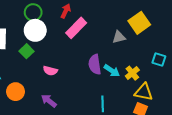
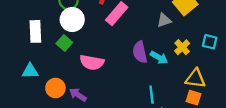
pink semicircle: (50, 71) -> (92, 62), size x1.5
yellow cross: (132, 73) -> (182, 47), moved
purple arrow: (49, 101) -> (78, 95), moved

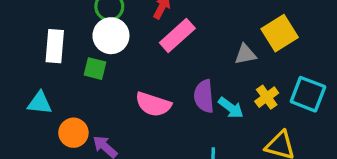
cyan square: (210, 42) -> (308, 94), size x1.5
green square: (64, 43) -> (95, 69), turned -35
pink semicircle: (92, 62) -> (153, 104), moved

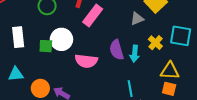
white circle: (111, 36) -> (61, 39), moved
cyan arrow: (231, 108) -> (135, 54), turned 70

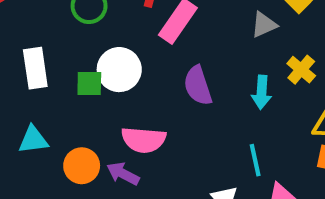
purple semicircle: (117, 50) -> (198, 86), moved
pink semicircle: (86, 61) -> (144, 140), moved

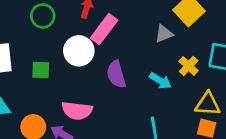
white circle: (119, 70) -> (79, 51), moved
cyan arrow: (262, 92) -> (160, 81), turned -65

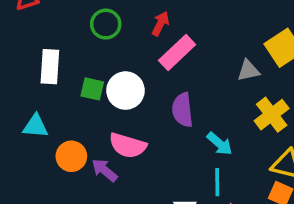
white circle: (79, 51) -> (125, 91), moved
yellow cross: (189, 66) -> (272, 115), size x1.4
cyan arrow: (160, 81) -> (220, 144), moved

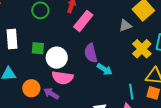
white circle: (125, 91) -> (57, 58), moved
cyan arrow: (220, 144) -> (105, 69), moved
cyan line: (217, 182) -> (131, 92), moved

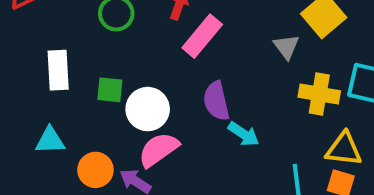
gray triangle: (125, 26) -> (286, 47), turned -48
yellow cross: (142, 49) -> (319, 94), turned -36
pink semicircle: (62, 78) -> (159, 150), turned 135

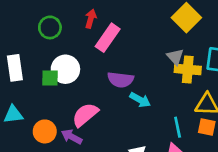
gray triangle: (286, 47) -> (175, 57), moved
purple semicircle: (216, 101) -> (120, 80), turned -65
white circle: (148, 109) -> (65, 69), moved

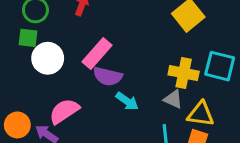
pink rectangle: (108, 38) -> (97, 53), moved
gray triangle: (175, 57) -> (173, 99), moved, turned -30
green square: (50, 78) -> (28, 38), moved

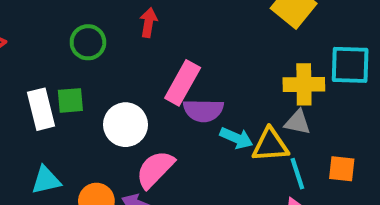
green square: (28, 38) -> (70, 100), moved
white circle: (48, 58) -> (125, 125), moved
yellow triangle: (201, 114) -> (270, 145), moved

